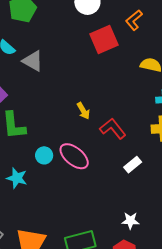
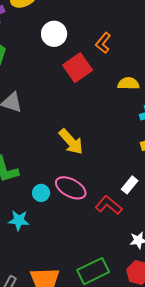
yellow arrow: (83, 111) -> (71, 142), size x1.6
red L-shape: (113, 129) -> (109, 205), moved

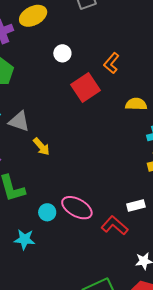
white circle: (54, 34) -> (62, 53), size x0.7
yellow arrow: (71, 142) -> (41, 147), moved, size x0.7
white rectangle: (130, 185) -> (136, 206), turned 36

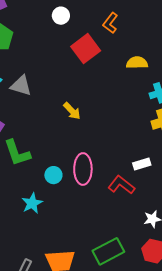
yellow arrow: (41, 147) -> (72, 111), moved
pink ellipse: (77, 208) -> (83, 169), turned 64
cyan star: (24, 239) -> (32, 203), turned -30

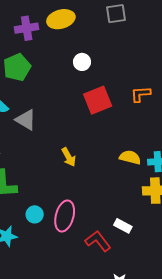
orange L-shape: (110, 23) -> (141, 94), moved, turned 35
yellow semicircle: (137, 63) -> (130, 157), moved
white rectangle: (142, 164) -> (123, 226), turned 30

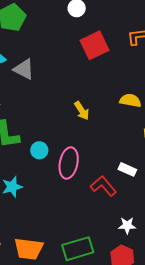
yellow arrow: (69, 157) -> (82, 111), moved
cyan circle: (35, 214) -> (39, 150), moved

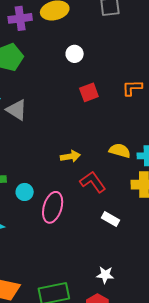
red square: (94, 45) -> (89, 92), size x0.7
yellow arrow: (82, 111) -> (70, 156), turned -72
red L-shape: (103, 186) -> (93, 182), moved

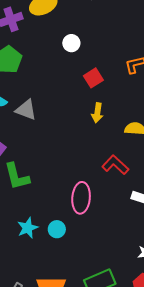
yellow arrow: (70, 156) -> (97, 113), moved, turned 120
cyan circle: (25, 192) -> (57, 229), moved

